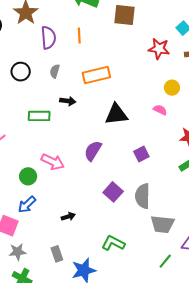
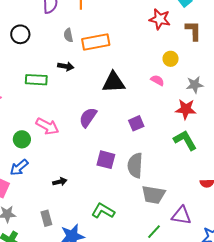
gray semicircle: (55, 71) -> (68, 35), moved, turned -32
purple square: (113, 192) -> (106, 160), turned -30

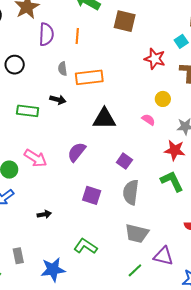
purple square: (136, 123) -> (124, 161), turned -35
gray semicircle: (135, 165) -> (131, 192), moved
gray rectangle: (46, 218) -> (18, 256), moved

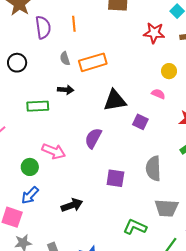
purple square: (124, 161) -> (140, 122), moved
black arrow: (44, 214) -> (72, 205), size x1.5
green L-shape: (85, 246) -> (135, 227), moved

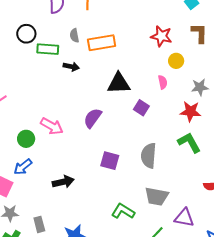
red star: (154, 33) -> (161, 36), moved
pink semicircle: (158, 94) -> (163, 82), turned 48
green rectangle: (38, 106) -> (48, 49), moved

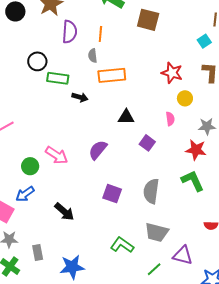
gray semicircle: (74, 35) -> (93, 56), moved
black triangle: (119, 83) -> (126, 117), size x0.7
black arrow: (63, 182) -> (64, 212), turned 50

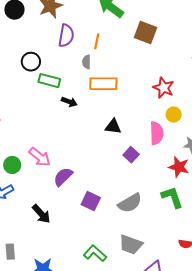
pink semicircle: (170, 119) -> (157, 133), size x1.6
purple semicircle: (98, 150) -> (63, 177), moved
gray semicircle: (151, 191) -> (130, 203), turned -135

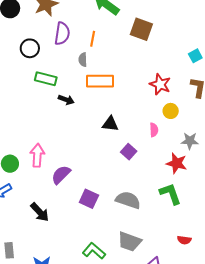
black circle: (31, 62) -> (30, 48), moved
pink semicircle: (157, 133) -> (154, 130), size x0.6
pink arrow: (40, 157) -> (37, 155), turned -125
gray semicircle: (130, 203) -> (128, 200), turned -130

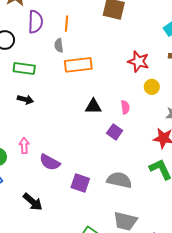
black arrow: (66, 100) -> (25, 100), moved
pink semicircle: (154, 130) -> (125, 107), moved
pink arrow: (37, 155) -> (24, 146), size x0.7
purple semicircle: (61, 175) -> (50, 162), turned -100

